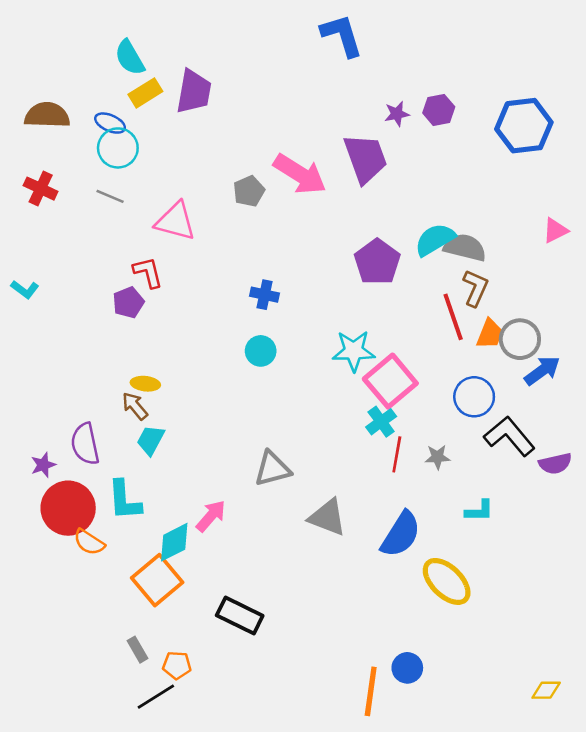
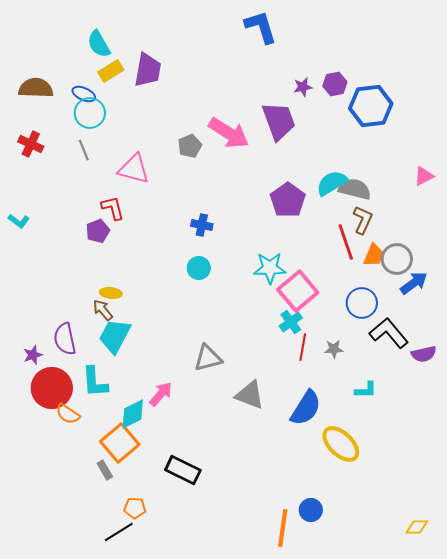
blue hexagon: (524, 126) -> (371, 106), moved
gray line: (110, 196) -> (84, 150), turned 45
cyan trapezoid: (151, 440) -> (115, 336), size x1.5
gray rectangle: (138, 650) -> (105, 470), moved

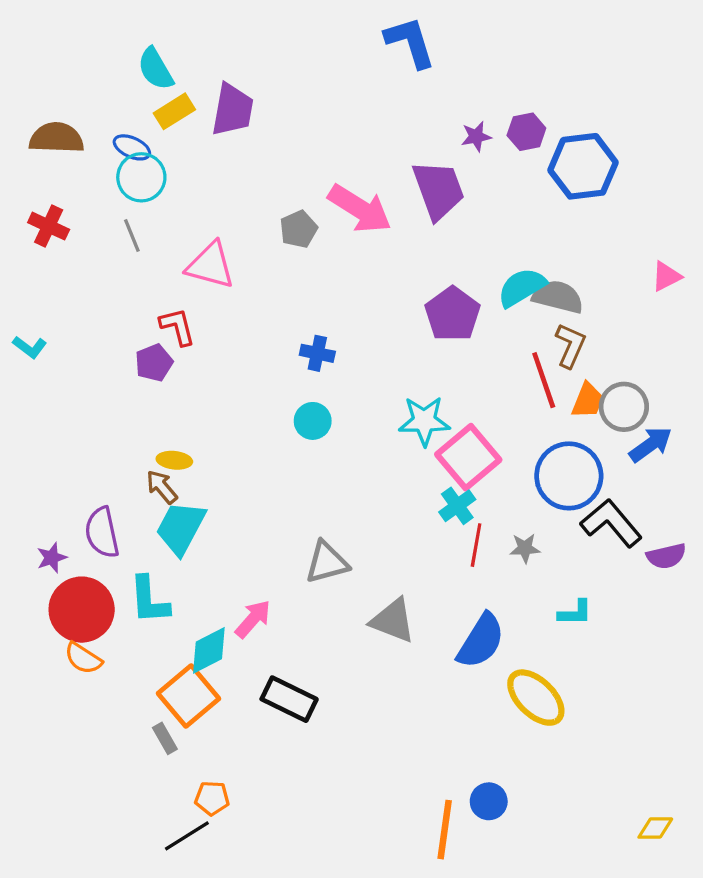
blue circle: (362, 303) -> (569, 476), size x1.4
orange semicircle: (68, 414) -> (83, 658), moved
black rectangle: (183, 470) -> (289, 699), moved

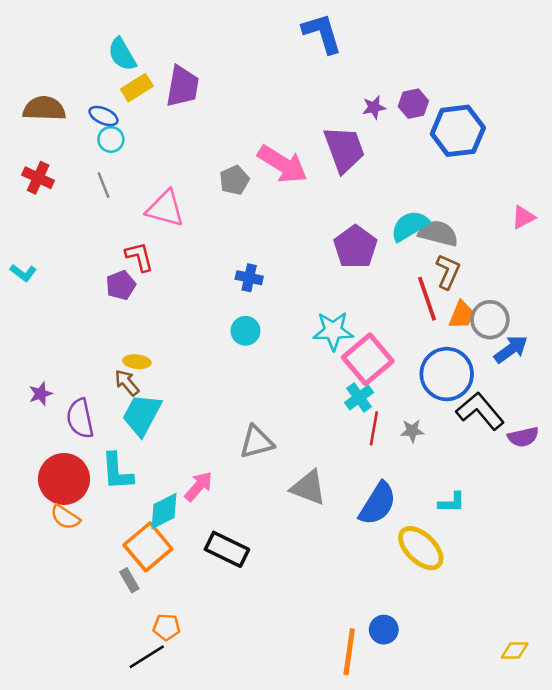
cyan circle: (141, 177) -> (111, 139), size x0.7
purple star: (52, 558) -> (41, 394), moved
cyan L-shape: (575, 613) -> (452, 502), moved

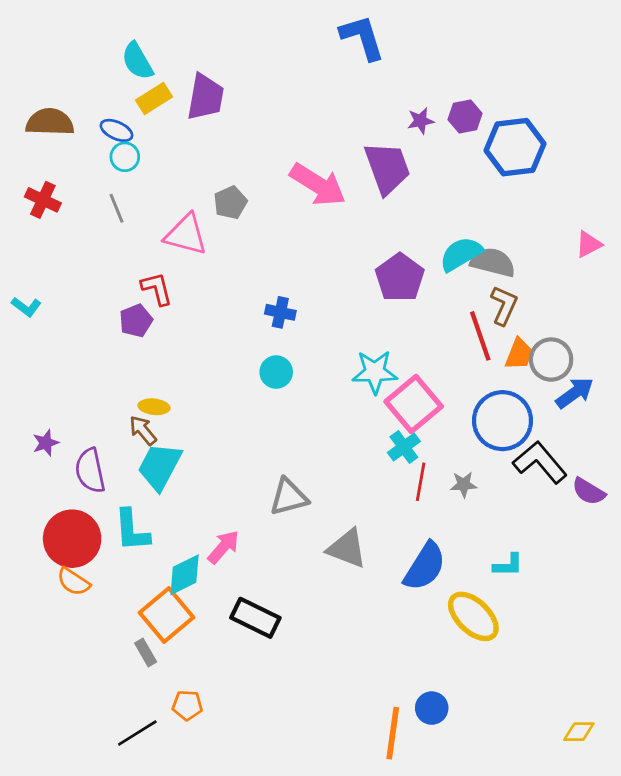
gray pentagon: (234, 180) -> (230, 203), moved
purple semicircle: (523, 437) -> (589, 491), turned 44
black line: (147, 657) -> (137, 733), moved

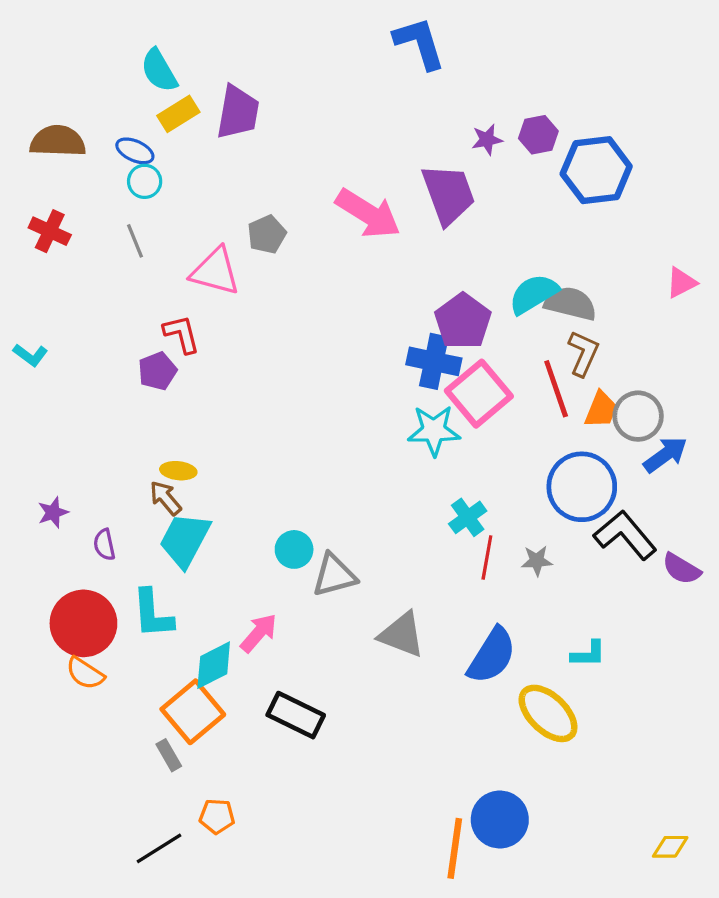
blue cross: (280, 312) -> (434, 361), moved, size x1.5
cyan circle: (276, 372) -> (294, 549), moved
pink square: (414, 404) -> (479, 394), moved
purple semicircle: (90, 471) -> (104, 545), size x0.6
blue circle: (432, 708) -> (500, 820), size x1.5

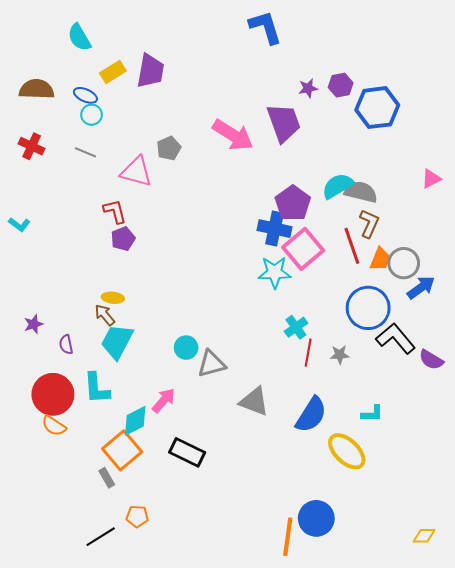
cyan semicircle: (159, 70) -> (79, 37), moved
gray line: (135, 241) -> (85, 152), turned -45
purple pentagon: (157, 371) -> (123, 239), moved

